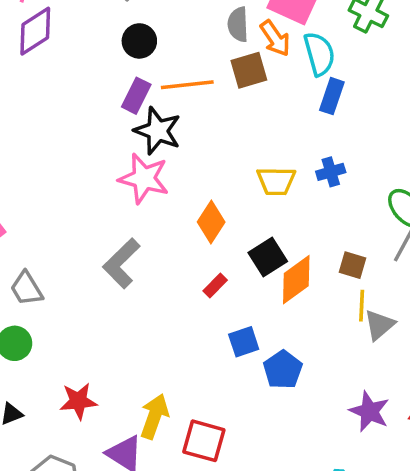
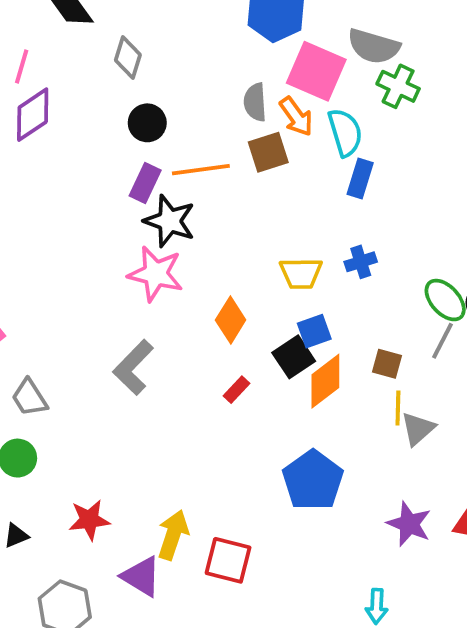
blue square: (244, 342) -> (314, 331), moved
blue pentagon: (283, 370) -> (313, 480), size x1.4

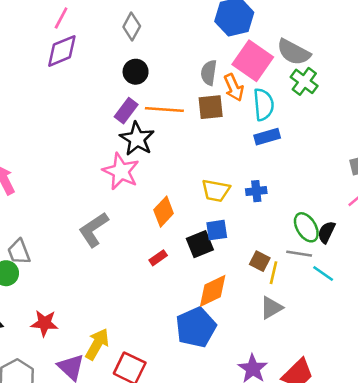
blue rectangle: (360, 179) -> (267, 137), turned 45
gray line: (442, 341) -> (299, 254), turned 60
orange diamond: (325, 381) -> (213, 291), moved
gray trapezoid: (29, 398) -> (19, 252), moved
yellow line: (398, 408) -> (273, 273), moved

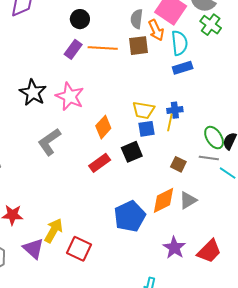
black star: (137, 139) -> (33, 93), moved
blue square: (217, 230) -> (147, 129), moved
red rectangle: (158, 258) -> (100, 163), size x1.5
yellow line: (273, 273) -> (170, 122), moved
orange diamond: (213, 291) -> (164, 200), moved

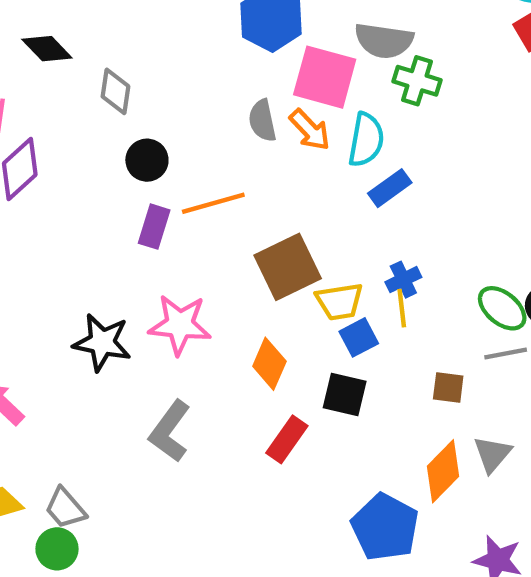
cyan semicircle: (179, 43) -> (366, 140), turned 35
brown square: (138, 46) -> (288, 267), moved, size x1.4
black square: (132, 152) -> (345, 394), turned -35

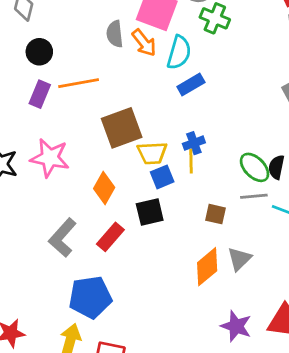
black square: (345, 394) -> (150, 212), turned -32
gray L-shape: (170, 431) -> (63, 238), moved
blue pentagon: (385, 527) -> (90, 297), moved, turned 30

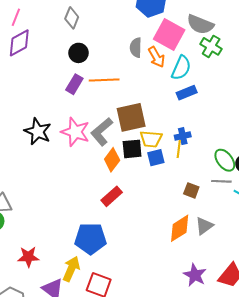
black square: (150, 212) -> (132, 149), moved
gray L-shape: (63, 238) -> (102, 132), moved

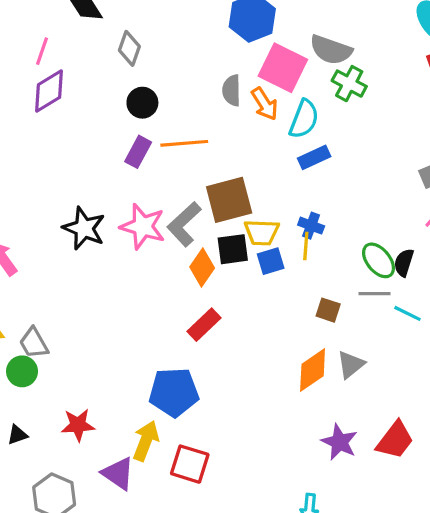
blue cross: (183, 136) -> (311, 226), turned 35

